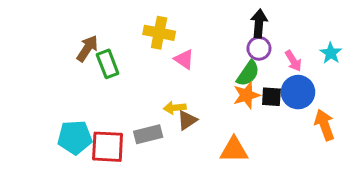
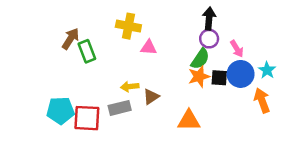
cyan star: (331, 53) -> (267, 70), moved
pink triangle: (184, 59) -> (149, 47), turned -30
yellow arrow: (175, 108) -> (130, 87), moved

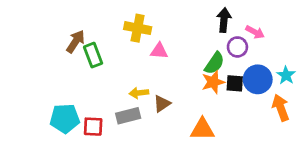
purple circle: (209, 39) -> (237, 47), moved
pink arrow: (237, 49) -> (255, 32), moved, turned -30
red square: (87, 118) -> (93, 127), size x0.7

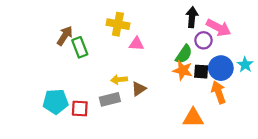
pink arrow: (255, 32) -> (219, 28), size x1.5
orange star: (213, 82) -> (183, 70), turned 30
orange arrow: (281, 108) -> (219, 92), moved
orange triangle: (202, 129) -> (193, 118), moved

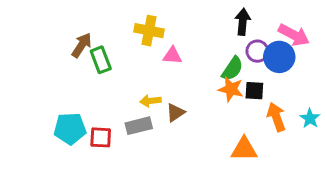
pink arrow: (219, 28) -> (294, 35), moved
cyan star: (245, 65) -> (310, 118), moved
blue circle: (221, 68) -> (279, 57), moved

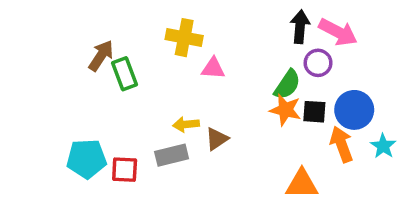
pink arrow: (294, 35) -> (338, 32), moved
blue circle: (279, 57) -> (354, 110), moved

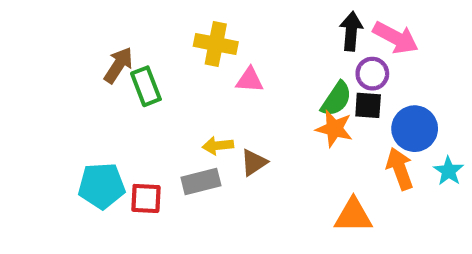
black square: (314, 112) -> (368, 105), moved

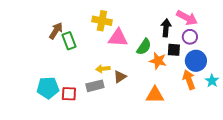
black arrow: (351, 31) -> (166, 28), moved
purple circle: (372, 74) -> (190, 37), moved
pink triangle: (250, 80) -> (118, 38), size x1.5
green semicircle: (336, 99) -> (144, 47), moved
orange triangle: (353, 215) -> (155, 95), moved

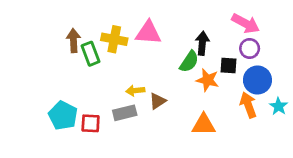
yellow cross: (102, 21) -> (114, 39), moved
black arrow: (166, 28) -> (202, 43), moved
brown arrow: (56, 31) -> (73, 41), turned -36
pink triangle: (118, 38) -> (148, 33), moved
cyan pentagon: (48, 88) -> (63, 115), turned 30

